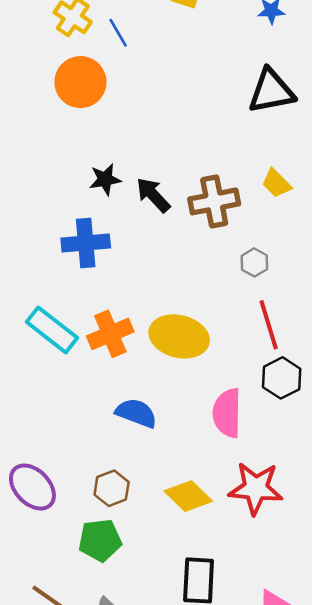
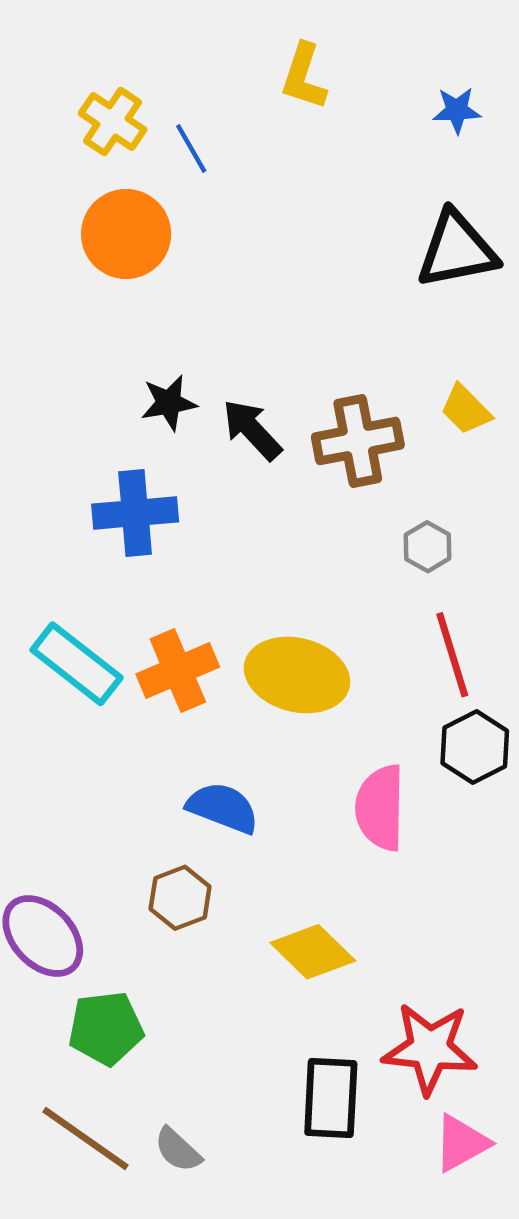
brown hexagon: (112, 488) -> (180, 898), moved
red star: (256, 488) -> (430, 1048), moved
green pentagon: (100, 540) -> (106, 1028), moved

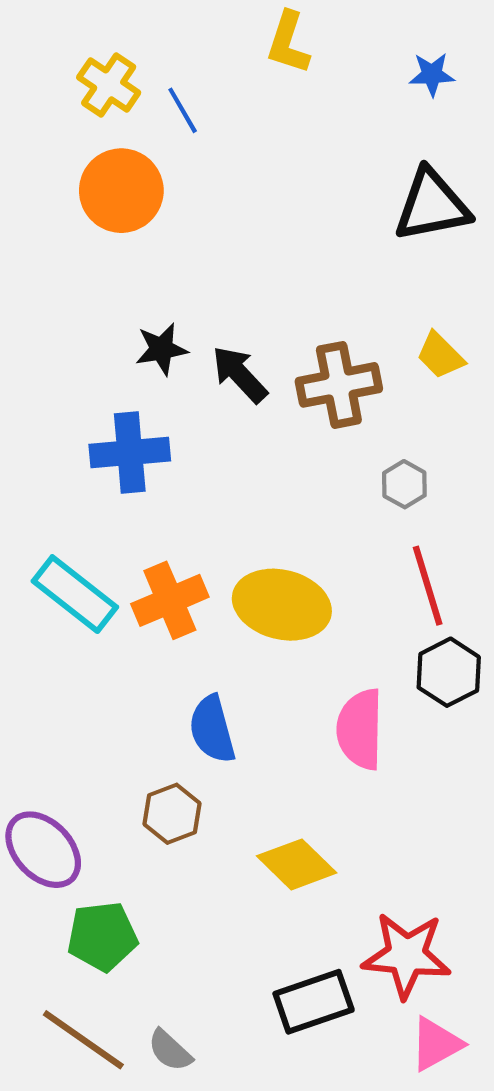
blue semicircle: (223, 808) -> (212, 729), turned -126
black rectangle: (331, 1098) -> (314, 1002), turned 68

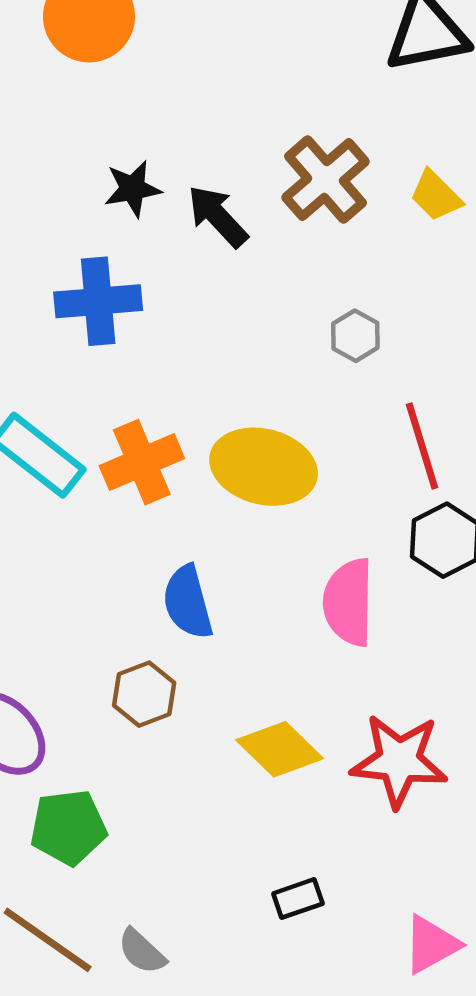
brown cross: (339, 385) -> (326, 180), moved, turned -30
gray hexagon: (404, 484) -> (355, 336), moved
red star: (406, 955) -> (399, 761), moved
black rectangle: (314, 1002) -> (298, 899), size x0.6

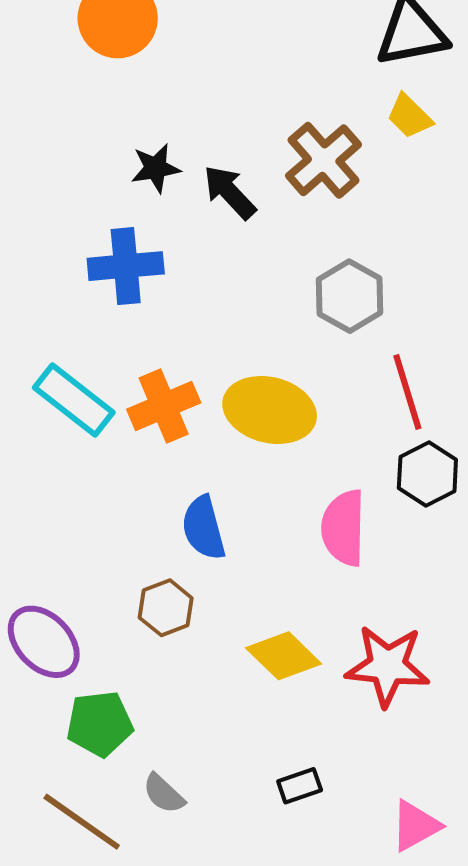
yellow trapezoid: (436, 196) -> (409, 116), moved
gray hexagon: (355, 336) -> (349, 296), size x1.6
gray semicircle: (142, 951) -> (164, 794), moved

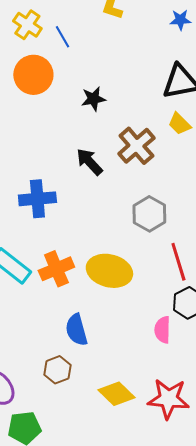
black star: (156, 168) -> (93, 99), moved
pink semicircle: (344, 528) -> (162, 330), moved, size x0.7

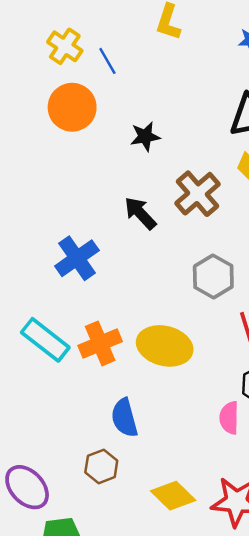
blue cross: (37, 199) -> (77, 258), turned -30

